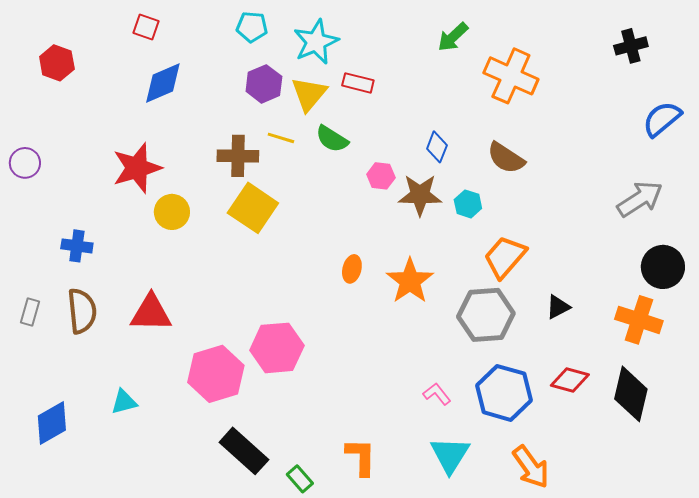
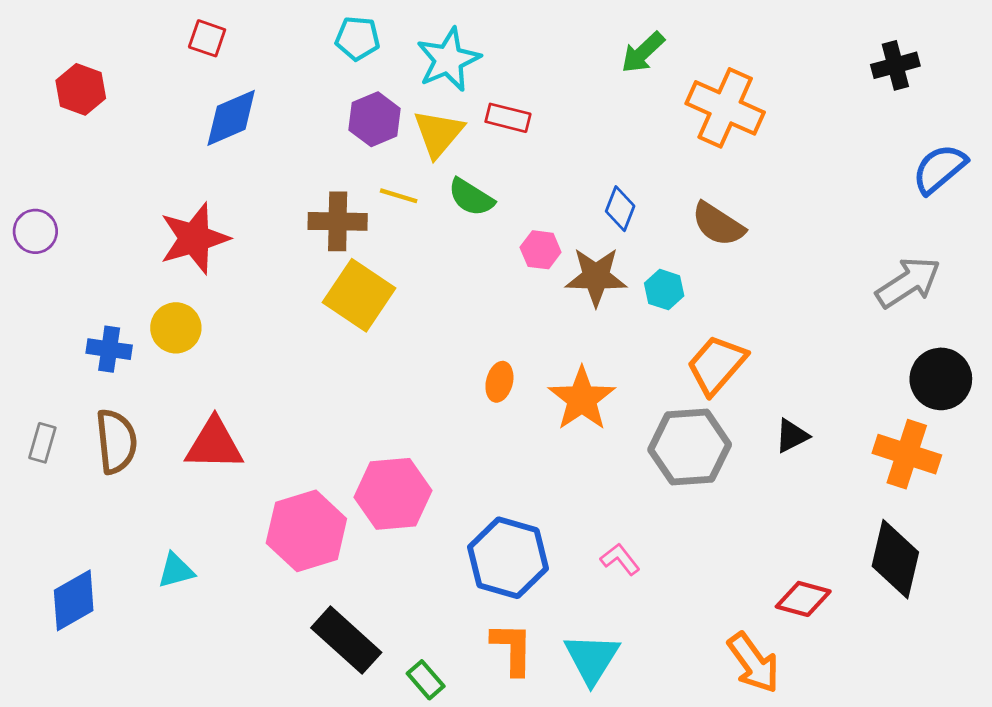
yellow circle: (172, 212) -> (176, 328), moved
red diamond: (570, 380) -> (803, 599), moved
blue hexagon: (504, 393) -> (508, 558), moved
cyan triangle: (450, 455) -> (592, 659), moved

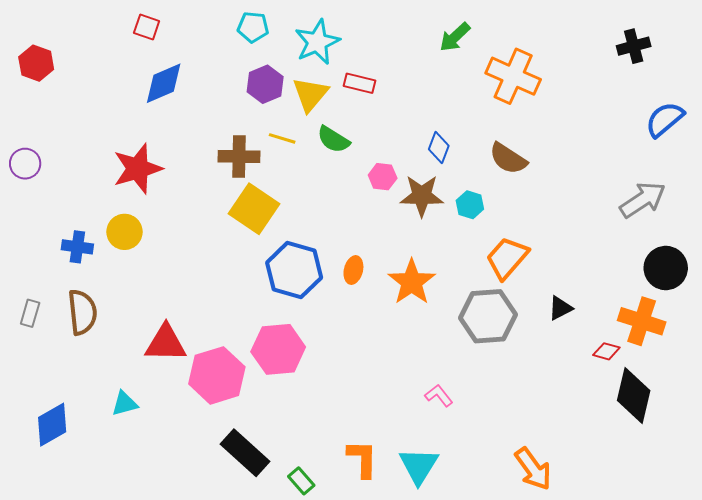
red hexagon: (81, 89) -> (36, 63), moved
red triangle: (214, 444) -> (166, 343), moved
blue hexagon: (508, 558) -> (294, 270), moved
red diamond: (803, 599) -> (606, 351), moved, size x0.7

